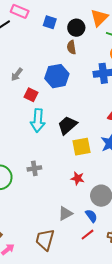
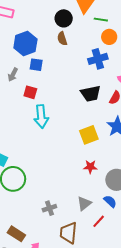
blue square: (50, 22) -> (36, 65), moved
blue hexagon: (57, 76) -> (25, 44), moved
black trapezoid: (67, 125) -> (91, 94), moved, turned -140
gray cross: (34, 168) -> (49, 208), moved
red line: (88, 235) -> (99, 221), moved

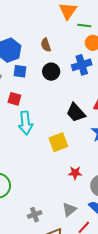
black circle: (64, 18) -> (51, 72), moved
black trapezoid: (91, 94) -> (76, 113), moved, turned 60
yellow square: (89, 135) -> (58, 142), moved

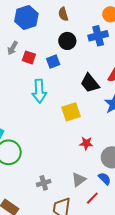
blue square: (20, 71) -> (53, 62), moved, turned -32
red square: (14, 99) -> (29, 57), moved

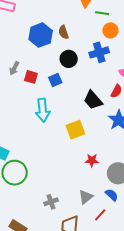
blue hexagon: (26, 18) -> (41, 35), moved

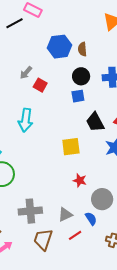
blue square: (55, 80) -> (78, 96), moved
cyan arrow: (43, 110) -> (26, 120), moved
gray cross: (51, 202) -> (30, 211), size x1.6

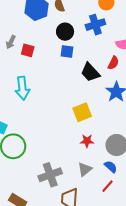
blue square: (78, 96) -> (67, 51), turned 32
yellow square: (71, 147) -> (82, 112), moved
red star: (80, 180) -> (87, 141), moved
red line: (75, 235) -> (108, 186), moved

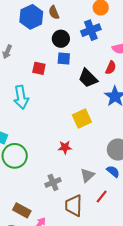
red square: (28, 50) -> (39, 68), moved
red star: (87, 141) -> (65, 147), moved
gray cross: (50, 175) -> (53, 182), size x0.7
red line: (108, 186) -> (102, 196), moved

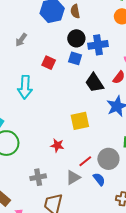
blue cross: (91, 30) -> (98, 45), moved
red line: (102, 196) -> (85, 161), moved

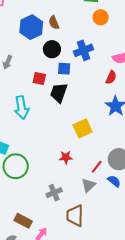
black circle: (76, 38) -> (52, 49), moved
black trapezoid: (94, 83) -> (59, 93), moved, turned 65

